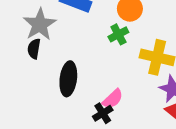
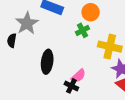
black semicircle: (34, 49) -> (12, 41), moved
black cross: (103, 113) -> (71, 86), turned -32

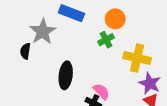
pink semicircle: (78, 76) -> (101, 91), turned -91

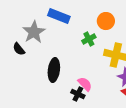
orange circle: (115, 19) -> (106, 21), moved
black semicircle: (25, 51) -> (19, 49), turned -48

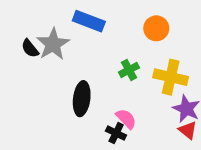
green cross: (89, 39) -> (129, 70), moved
black semicircle: (19, 49) -> (30, 48), moved

